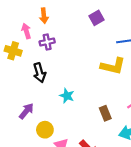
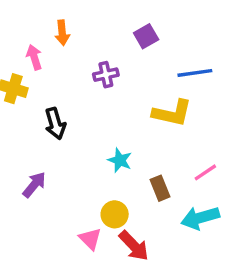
purple cross: (47, 42) -> (106, 75), moved
cyan star: (67, 96) -> (120, 160), moved
yellow circle: (45, 130) -> (115, 214), moved

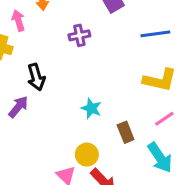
yellow L-shape: (172, 113) -> (160, 80), moved
purple arrow: (34, 185) -> (18, 107), moved
cyan arrow: (200, 218) -> (160, 158), turned -108

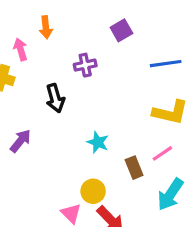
black arrow: (36, 77) -> (55, 98), moved
pink line: (164, 119) -> (162, 153), moved
cyan arrow: (160, 158) -> (170, 194), turned 68

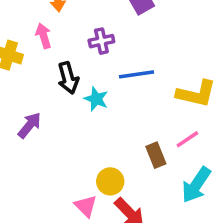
pink arrow: (21, 49) -> (44, 36), moved
blue line: (166, 64) -> (137, 74), moved
cyan star: (98, 142) -> (96, 99), moved

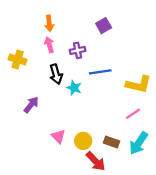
pink arrow: (44, 36) -> (49, 45), moved
brown rectangle: (156, 155) -> (111, 142), moved, turned -49
pink triangle: (86, 206) -> (58, 136), moved

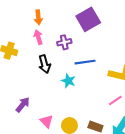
purple square: (104, 26) -> (88, 19), size x1.6
cyan star: (74, 88) -> (68, 81), moved
purple arrow: (31, 105) -> (23, 105), moved

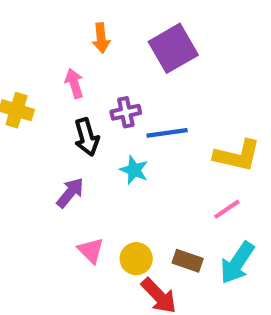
orange arrow: (38, 17) -> (101, 38), moved
purple cross: (64, 42) -> (126, 112), moved
purple arrow: (23, 105) -> (70, 193), moved

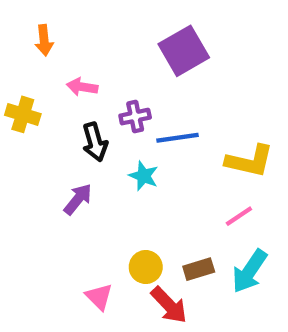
orange arrow: (101, 38) -> (44, 40), moved
pink arrow: (74, 83) -> (82, 87), turned -64
pink triangle: (91, 250) -> (99, 297), moved
brown rectangle: (188, 261) -> (199, 269), turned -36

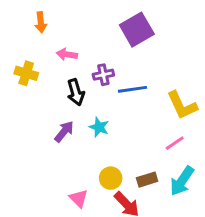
yellow L-shape: (250, 161) -> (182, 105), turned 52
cyan star: (144, 176) -> (99, 127), moved

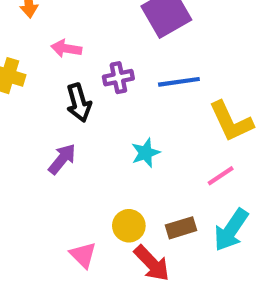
blue line: (132, 89) -> (179, 82), moved
cyan star: (99, 127) -> (146, 153), moved, turned 30

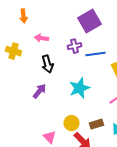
purple cross: (118, 78) -> (74, 46), moved
cyan star: (146, 153) -> (80, 88), size x1.5

